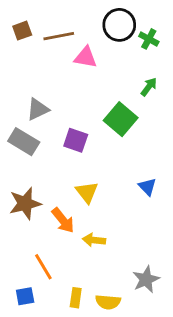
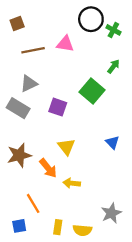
brown line: (59, 36) -> (33, 50), moved

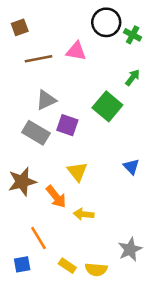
gray triangle: (29, 83) -> (46, 100), moved
gray rectangle: (18, 108) -> (36, 133), moved
yellow rectangle: (58, 227) -> (67, 266), turned -64

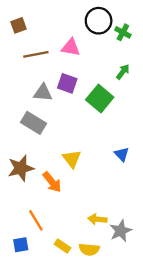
gray triangle: (46, 100) -> (43, 93), turned 30
purple square: (67, 125) -> (67, 83), moved
yellow arrow: (84, 214) -> (97, 219), moved

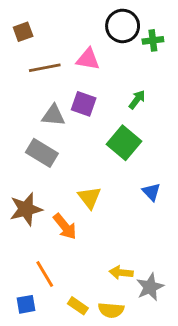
green cross: (123, 32) -> (153, 40), turned -35
green arrow: (123, 72) -> (137, 100), moved
green square: (100, 98) -> (124, 143), moved

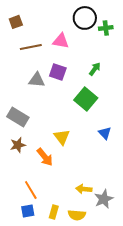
gray rectangle: (42, 153) -> (18, 117), moved
brown star: (26, 209) -> (18, 145), size x0.7
blue square: (26, 304) -> (28, 211), moved
yellow rectangle: (78, 306) -> (54, 212), turned 72

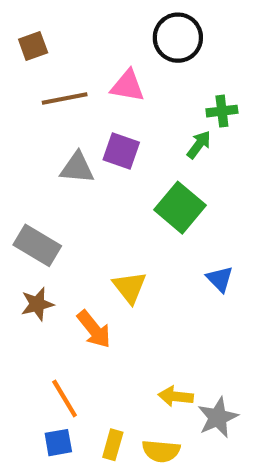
green cross: (106, 28) -> (222, 111), moved

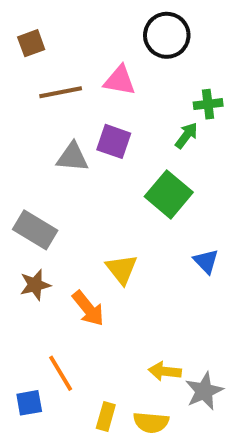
blue square: (58, 443) -> (29, 403), moved

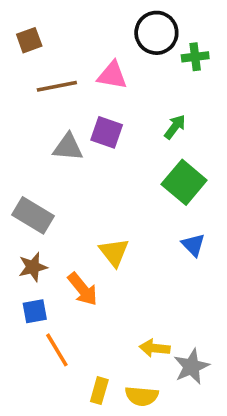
green cross: (208, 104) -> (195, 57), moved
green square: (169, 194) -> (184, 182), moved
blue square: (29, 403) -> (35, 311), moved

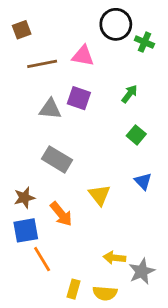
green cross: (195, 57) -> (144, 42), turned 30
green square: (184, 182) -> (136, 135), size x0.6
gray rectangle: (33, 215) -> (57, 159), moved
yellow triangle: (114, 252) -> (99, 195), moved
blue square: (35, 311) -> (26, 230), size x1.4

